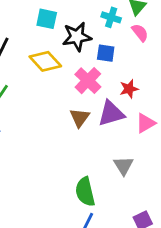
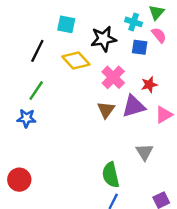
cyan square: (47, 19) -> (66, 24), moved
blue square: (106, 53) -> (140, 47), moved

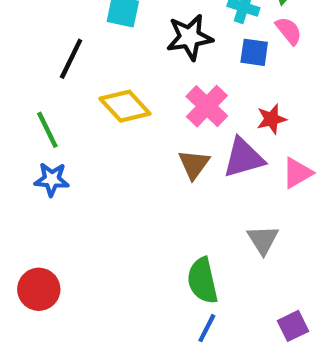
yellow diamond: (76, 61) -> (125, 106), moved
green line: (36, 91) -> (47, 130), moved, turned -60

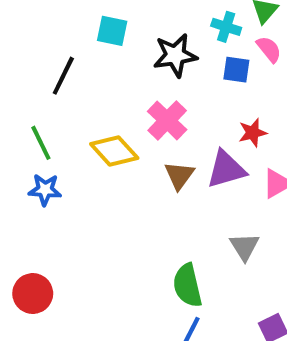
yellow diamond: (125, 106) -> (114, 151), moved
pink cross: (207, 106) -> (167, 120), moved

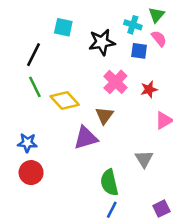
pink cross: (167, 120) -> (115, 82), moved
green line: (41, 143) -> (35, 87), moved
purple triangle: (226, 169) -> (86, 138), moved
blue star: (45, 190) -> (27, 143), moved
red circle: (33, 294) -> (31, 173), moved

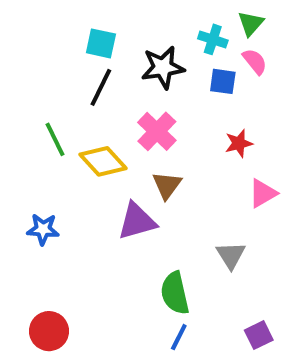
black line: (34, 55) -> (101, 87), moved
pink cross: (115, 82) -> (157, 131), moved
red circle: (31, 173) -> (49, 331), moved

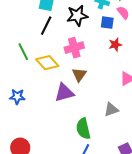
pink cross: (157, 131) -> (74, 48), turned 30
red star: (239, 143) -> (115, 45), moved
gray triangle: (231, 255) -> (111, 110), turned 42

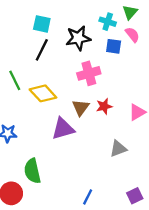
red star: (115, 45) -> (104, 106), moved
pink cross: (74, 48) -> (89, 73), moved
green semicircle: (83, 129) -> (32, 171), moved

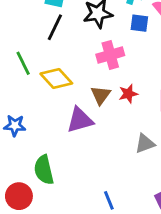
blue line: (88, 197) -> (109, 200), turned -49

